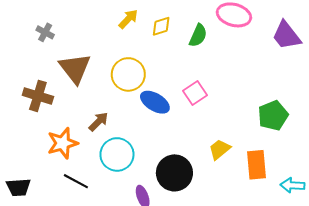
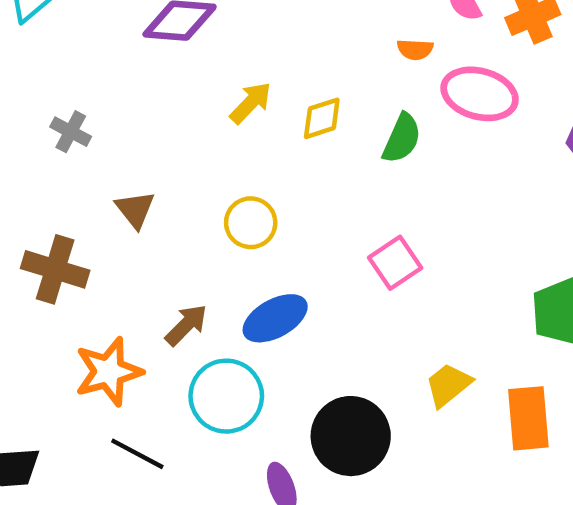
brown triangle: (75, 68) -> (135, 209), size x0.6
yellow circle: (128, 74) -> (251, 223), size x0.7
blue ellipse: (155, 102) -> (275, 318), moved, turned -60

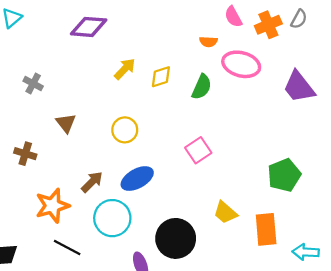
brown cross: (55, 269) -> (25, 154), size x0.7
yellow trapezoid: (448, 385) -> (225, 212), turned -100

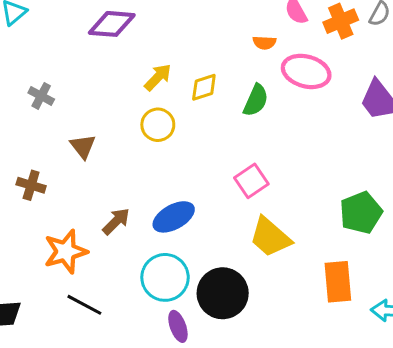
yellow circle: (125, 130) -> (158, 125), moved
yellow trapezoid: (225, 212) -> (270, 237), moved, size x1.4
cyan circle: (112, 218) -> (165, 277), moved

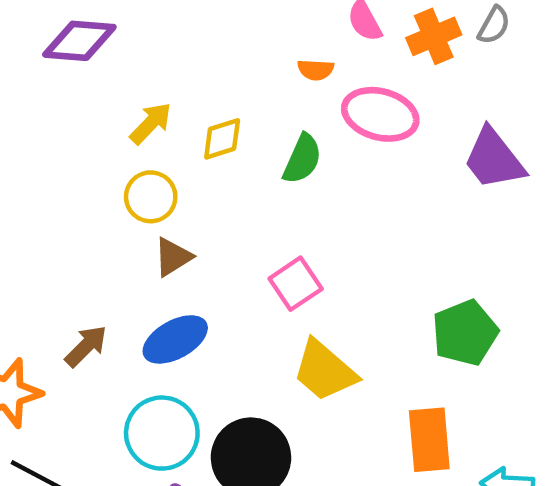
brown triangle: (83, 146) -> (173, 257), moved, turned 36

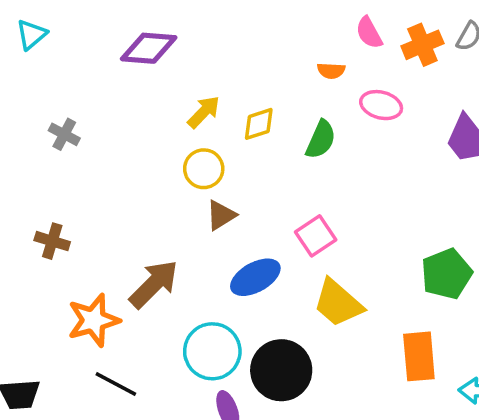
pink ellipse: (380, 114) -> (381, 105), size x0.7
blue ellipse: (175, 339) -> (255, 277), moved
brown arrow: (86, 346) -> (154, 284), size x1.5

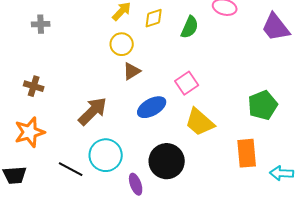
gray cross: (64, 134) -> (41, 24), turned -30
orange star: (94, 320) -> (30, 132), moved
cyan circle: (212, 351) -> (106, 155), moved

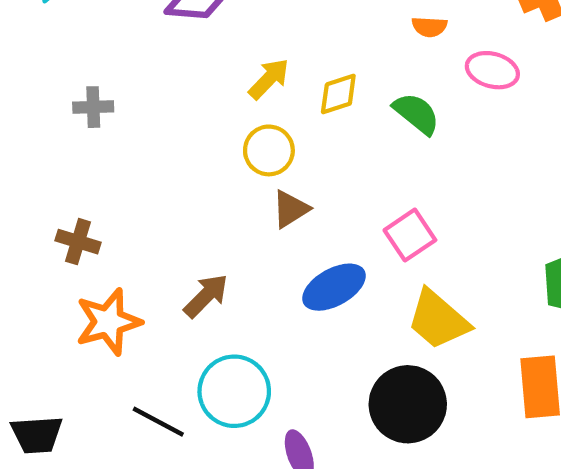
green semicircle: (190, 27) -> (416, 114), turned -75
brown arrow: (93, 111) -> (206, 296), size x0.7
orange star: (30, 132) -> (108, 322), moved
black circle: (167, 161) -> (408, 404), moved

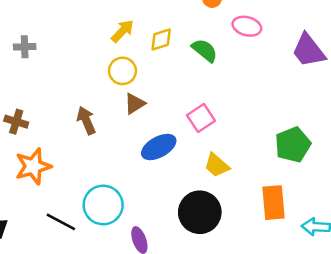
brown arrow: (206, 296) -> (86, 120), moved, turned -68
yellow trapezoid: (438, 320) -> (217, 165), size x0.7

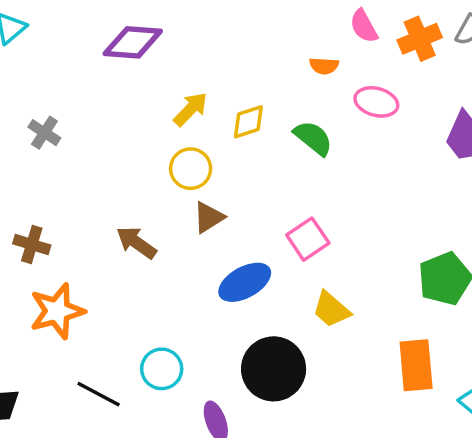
gray cross: (25, 47) -> (44, 133), turned 35
brown arrow: (86, 120) -> (136, 243), turned -32
cyan circle: (103, 205) -> (162, 369), size x0.7
black circle: (200, 212) -> (274, 369), moved

